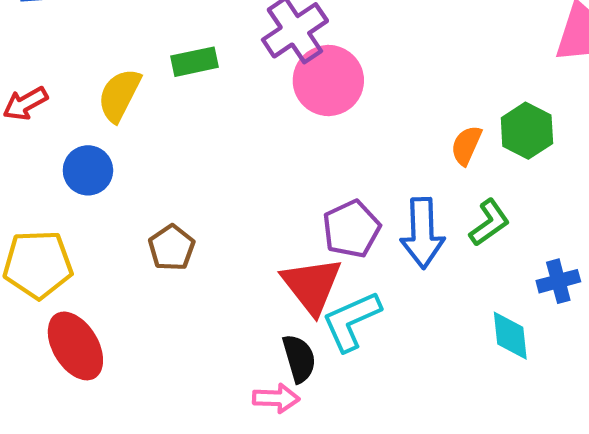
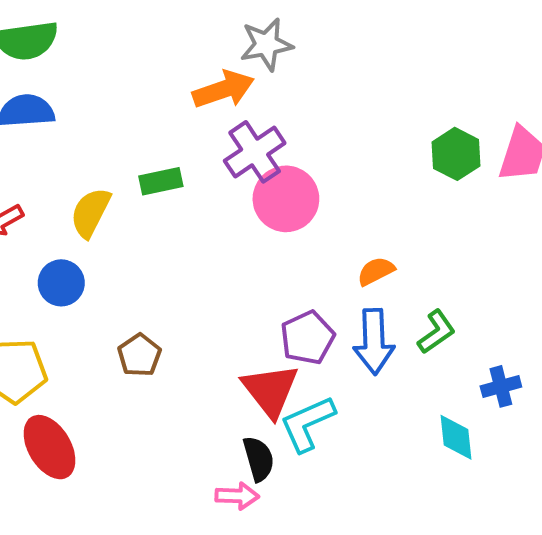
green hexagon: (527, 131) -> (456, 154), moved
orange semicircle: (466, 145) -> (376, 271), moved, turned 39

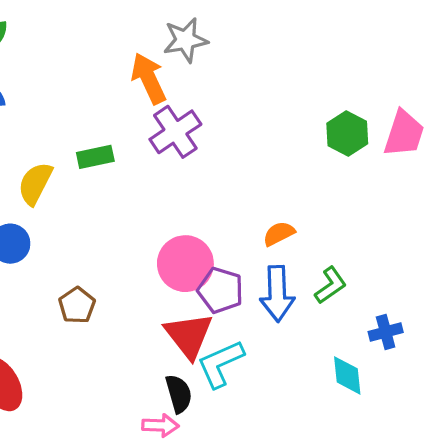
orange arrow: (223, 89) -> (149, 78), turned -96
pink circle: (286, 199) -> (185, 264), moved
purple pentagon: (307, 338) -> (220, 290), turned -30

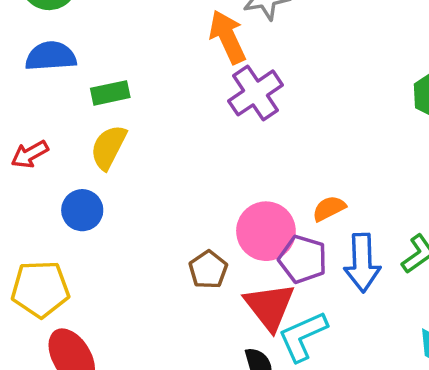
green rectangle: (95, 157) -> (110, 93), moved
orange semicircle: (279, 234) -> (329, 208), moved
brown pentagon: (77, 305) -> (208, 270), moved

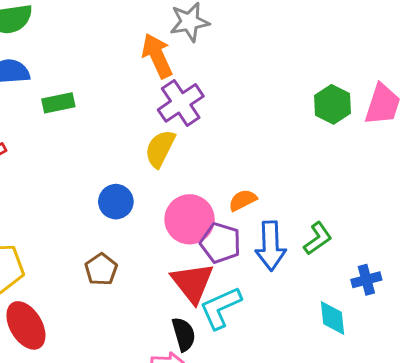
yellow semicircle: (108, 147) -> (160, 149), moved
blue circle: (82, 210) -> (116, 202), moved
brown pentagon: (208, 270) -> (101, 269), moved

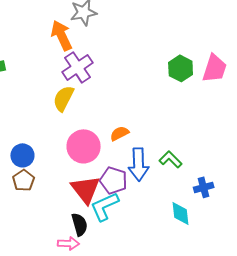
blue circle: (116, 202) -> (22, 155), moved
green L-shape: (318, 238) -> (171, 159), turned -100
purple pentagon: (220, 243) -> (114, 180), moved

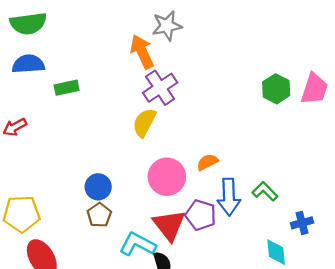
cyan L-shape: (105, 206) -> (138, 244), moved, turned 52

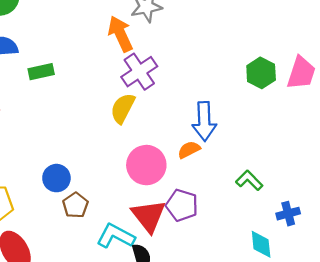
blue circle: (98, 187) -> (56, 178), moved
blue arrow: (229, 197) -> (204, 121), moved

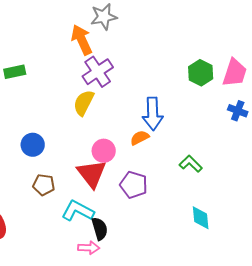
pink circle: (146, 165) -> (104, 151), size x0.7
blue circle: (56, 178) -> (33, 145), moved
brown pentagon: (75, 205) -> (44, 185), turned -30
blue cross: (288, 214) -> (238, 111), moved, turned 36
red triangle: (149, 216) -> (92, 174), moved

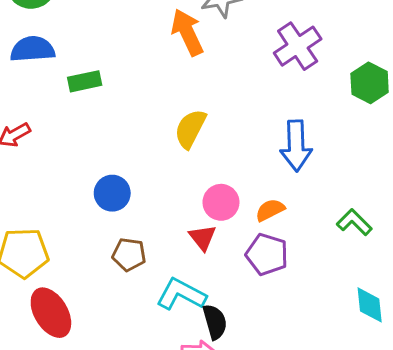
purple cross: (98, 72) -> (298, 46), moved
orange semicircle: (140, 138) -> (270, 210), moved
red triangle: (92, 174) -> (203, 238), size x0.6

